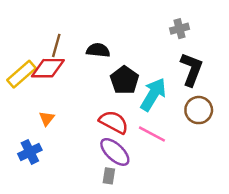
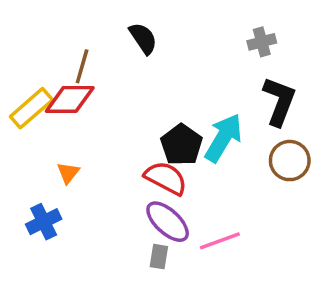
black semicircle: (98, 50) -> (143, 38), moved, turned 50
black pentagon: (124, 80) -> (182, 145), moved
pink line: (152, 134) -> (220, 241), moved, turned -48

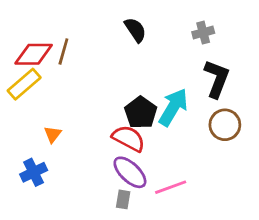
black semicircle: (143, 38) -> (135, 30), moved
red diamond: (70, 99) -> (34, 54), moved

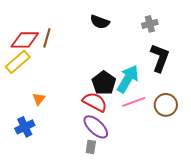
black semicircle: (135, 30) -> (100, 22), turned 144
brown circle: (225, 125) -> (166, 105), moved
pink line: (171, 187) -> (134, 102), moved

